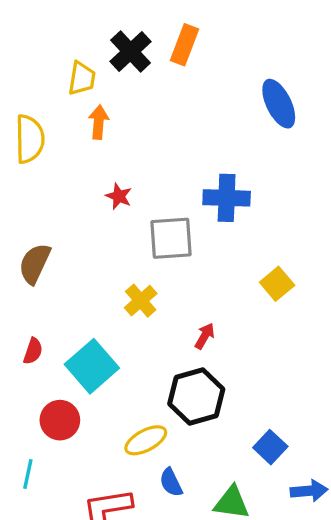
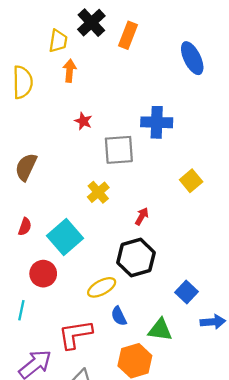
orange rectangle: (184, 45) -> (128, 35), moved

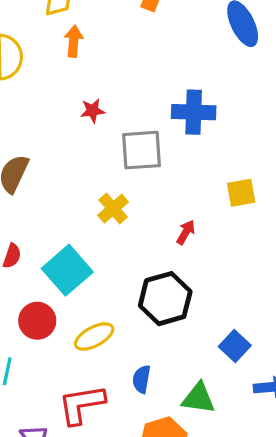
red star: (83, 121) -> (93, 111), turned -30
yellow square: (191, 181) -> (241, 193), turned 30
red arrow: (142, 216) -> (186, 232), moved
yellow ellipse: (102, 287) -> (94, 337), moved
blue semicircle: (119, 316) -> (142, 379), turned 36

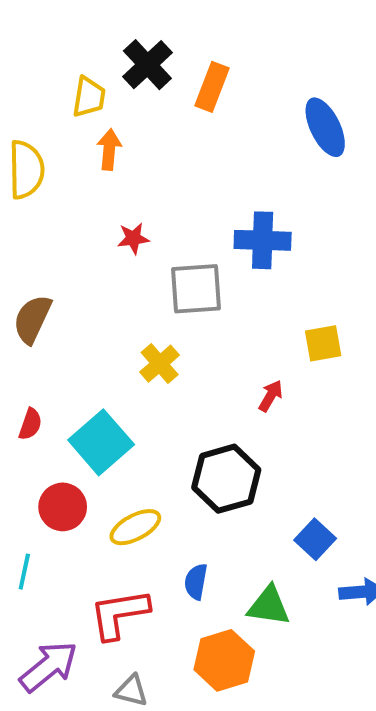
red arrow: (186, 232) -> (271, 396), moved

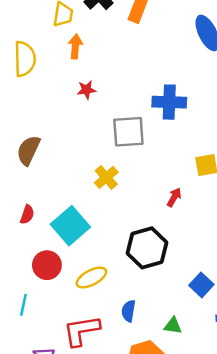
red star: (133, 238) -> (86, 90), moved
green triangle: (269, 606) -> (173, 326), size x0.7

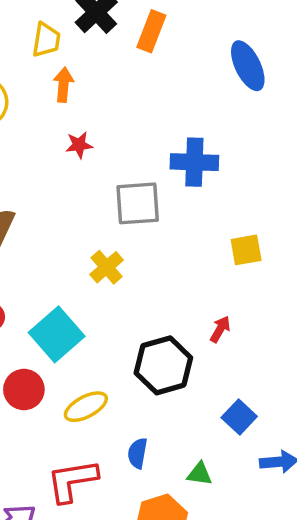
red arrow: (174, 197) -> (220, 329), moved

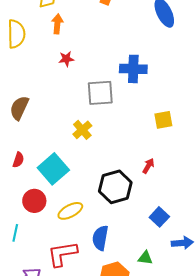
blue semicircle: (138, 453) -> (100, 238), size x1.4
green triangle: (200, 474) -> (145, 258), moved

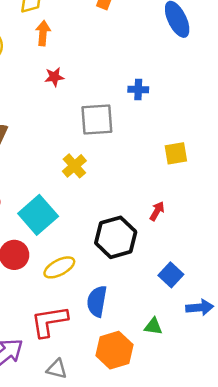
blue cross: (133, 69) -> (138, 89), size x0.6

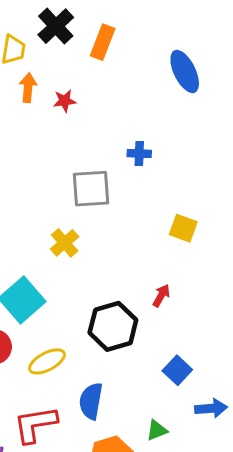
red star: (54, 77) -> (65, 101), moved
yellow square: (176, 153) -> (183, 228), turned 30
green triangle: (153, 326) -> (157, 430), turned -30

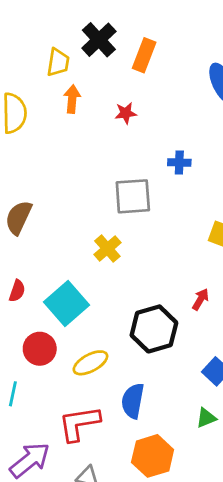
red star: (65, 101) -> (126, 113), moved
green triangle: (157, 430) -> (206, 418), moved

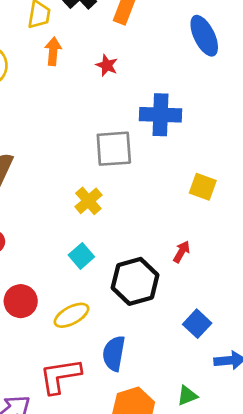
red star: (126, 113) -> (107, 65), turned 30
blue cross: (179, 163) -> (160, 115), size x1.8
cyan square: (66, 304) -> (81, 256), moved, size x0.6
green triangle: (206, 418) -> (187, 396), moved

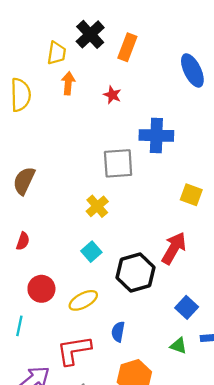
red arrow: (182, 252) -> (174, 248), size x1.8
blue semicircle: (114, 353) -> (118, 332), size x0.7
green triangle: (187, 396) -> (178, 346), moved, turned 42

